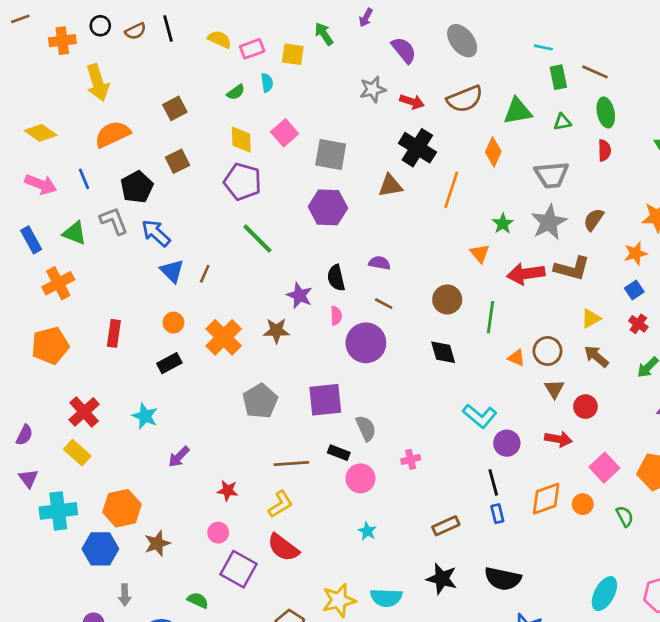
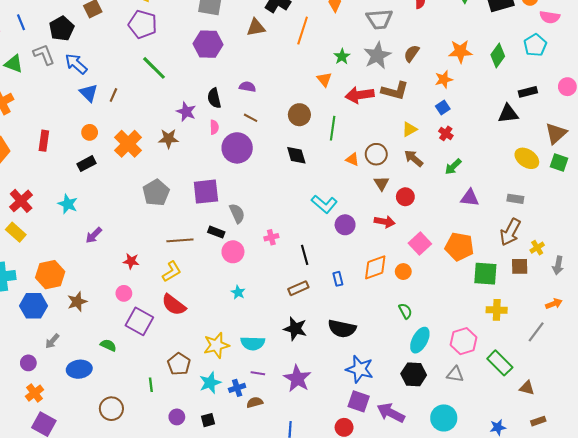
black line: (493, 482) -> (305, 255), moved
green semicircle: (625, 516) -> (405, 311), moved
gray arrow: (125, 595) -> (52, 341), turned 42

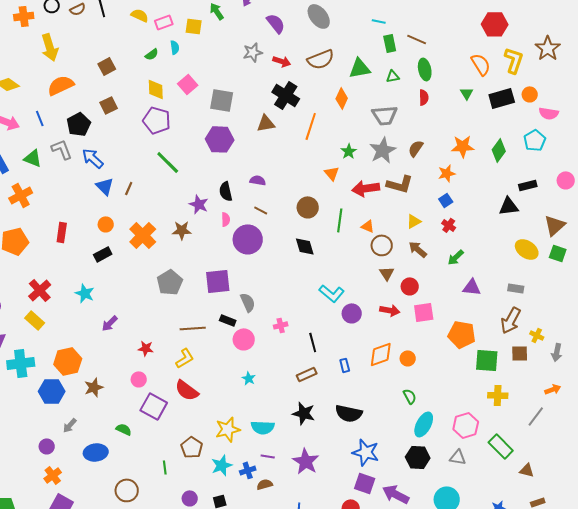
orange triangle: (352, 159) -> (368, 226), moved
pink square: (420, 244) -> (424, 312), moved, turned 35
yellow cross: (537, 248) -> (537, 335), turned -32

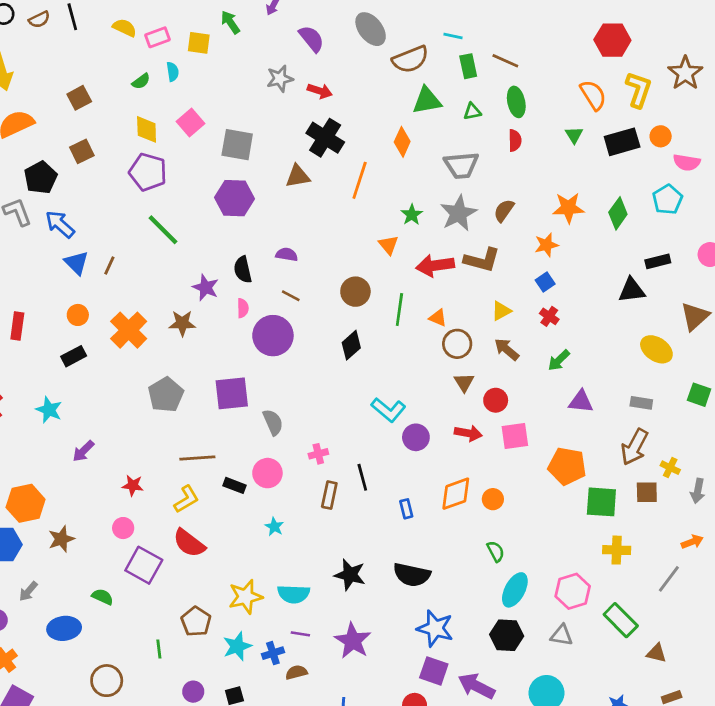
brown semicircle: (321, 59) -> (410, 59), moved
black diamond: (305, 246) -> (351, 345), turned 65
green square: (558, 253) -> (699, 395), moved
black rectangle: (228, 320) -> (234, 485), moved
brown rectangle: (307, 374) -> (329, 495), moved, turned -54

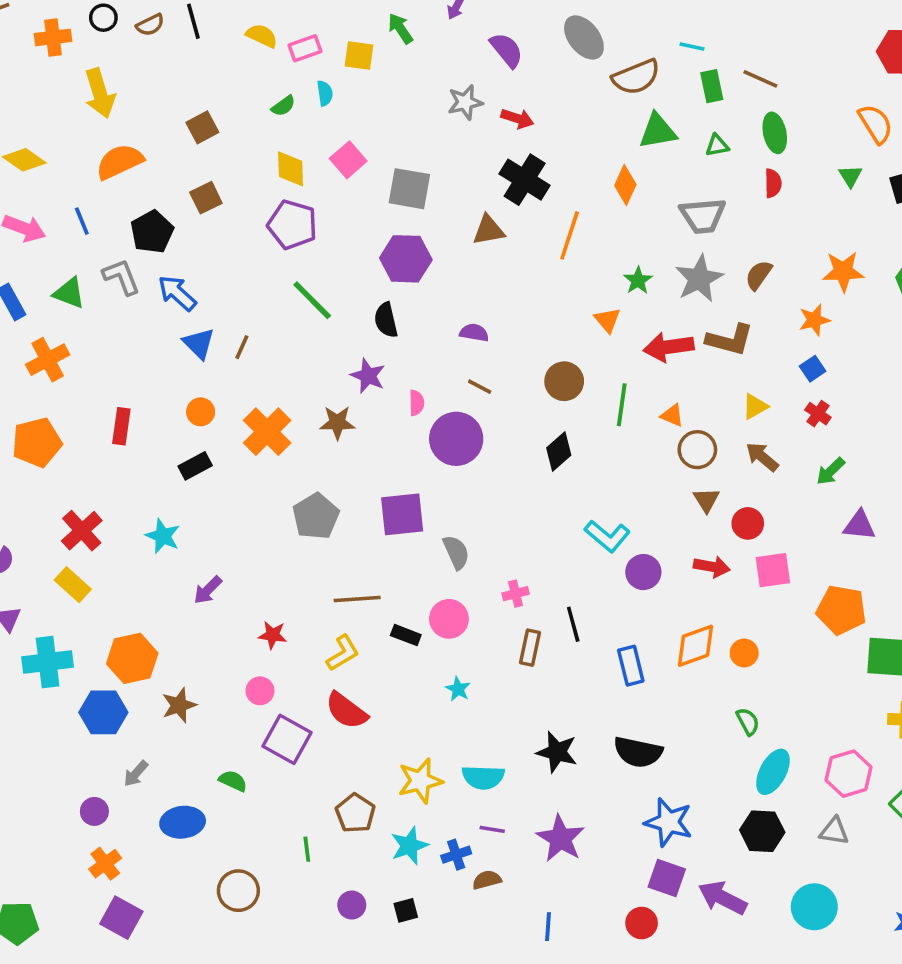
black semicircle: (243, 270) -> (386, 320), moved
blue rectangle: (406, 509) -> (631, 666), size x1.5

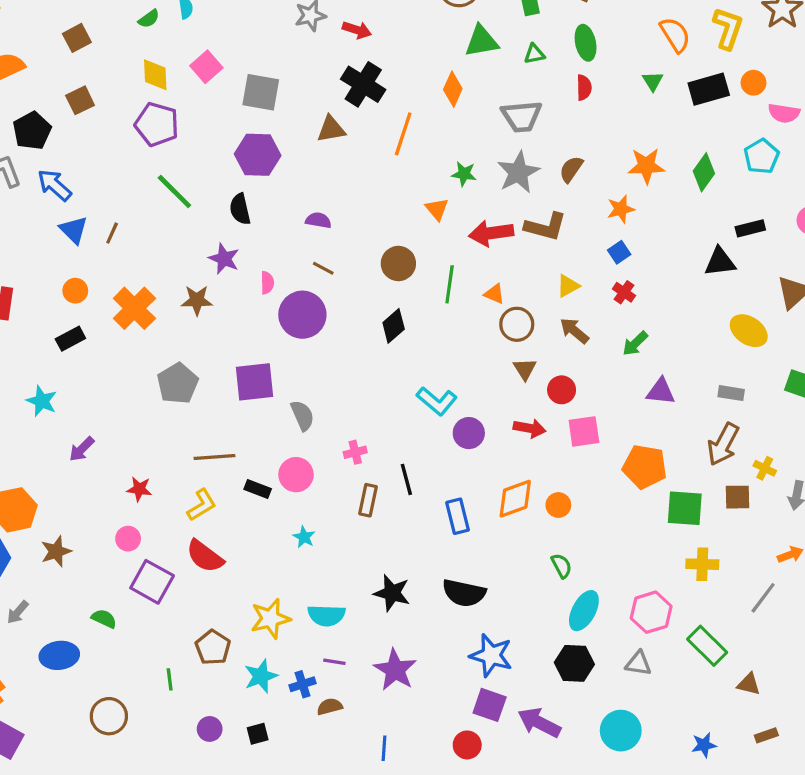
green star: (638, 280) -> (464, 174), turned -30

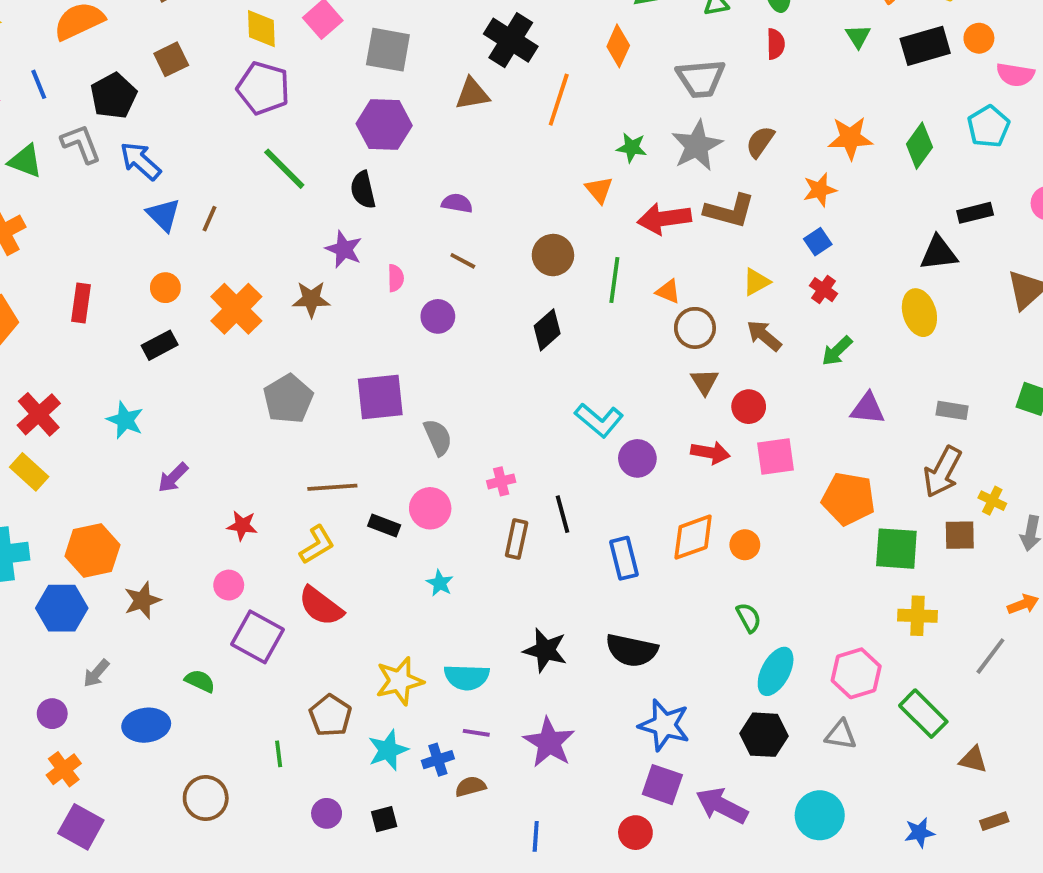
purple circle: (302, 315) -> (438, 316), size x0.6
yellow ellipse: (749, 331) -> (919, 313), moved, turned 39

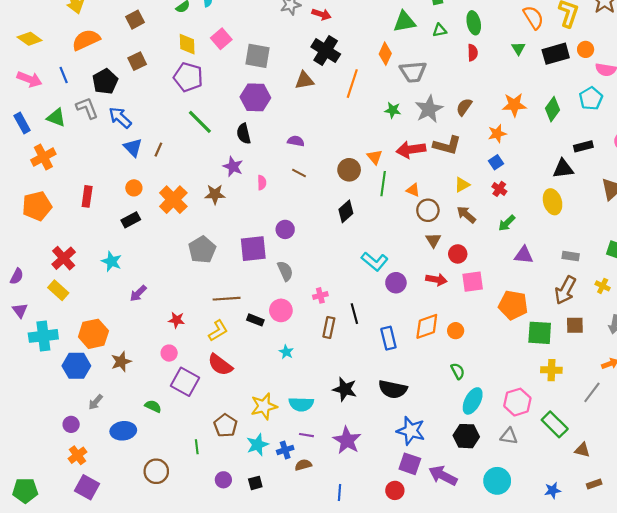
gray trapezoid: (701, 79) -> (413, 72), moved
orange triangle: (599, 190) -> (375, 157), moved
purple circle: (438, 316) -> (285, 229), moved
yellow cross: (992, 501) -> (603, 286), moved

